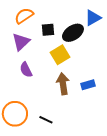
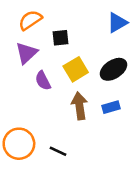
black ellipse: (73, 33) -> (113, 69), moved
purple semicircle: (26, 70) -> (43, 81), moved

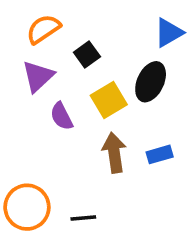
black square: (61, 38) -> (87, 55), turned -30
black ellipse: (113, 69) -> (151, 82), moved, turned -32
black line: (58, 151) -> (83, 218), turned -30

